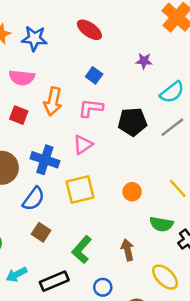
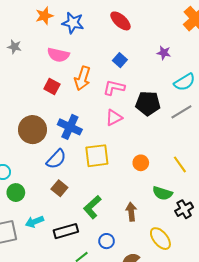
pink triangle: (83, 145) -> (114, 118), moved

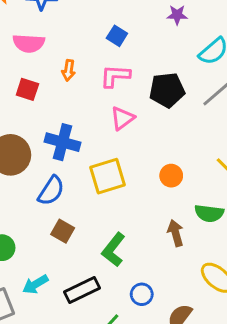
orange arrow: (82, 78) -> (69, 70), size x0.6
brown arrow: (131, 212) -> (176, 233), moved

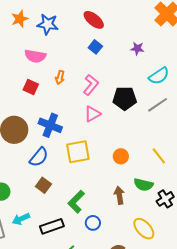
blue square: (117, 36) -> (95, 47), moved
pink L-shape: (115, 76) -> (91, 85), turned 120
blue circle: (142, 294) -> (93, 223), moved

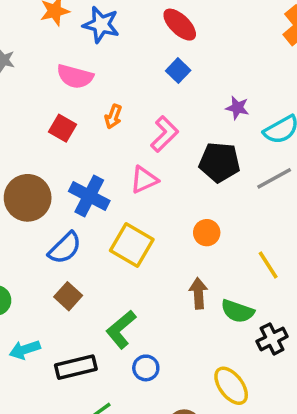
purple star: (137, 49) -> (237, 108), moved
pink triangle: (92, 114) -> (144, 180), moved
yellow square: (78, 152) -> (132, 245), turned 35
orange circle: (121, 156) -> (207, 233), moved
brown arrow: (119, 195) -> (198, 293), moved

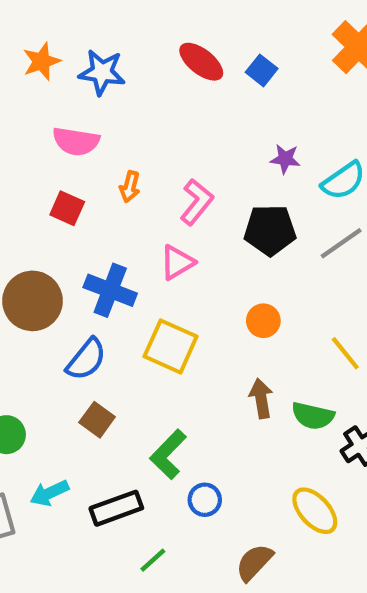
blue square: (178, 71) -> (262, 70), moved

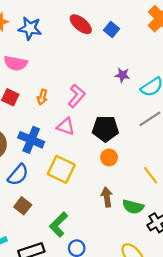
orange arrow: (130, 187) -> (42, 97), moved
black pentagon: (270, 230) -> (105, 129), moved
pink triangle: (177, 262) -> (66, 126), turned 48

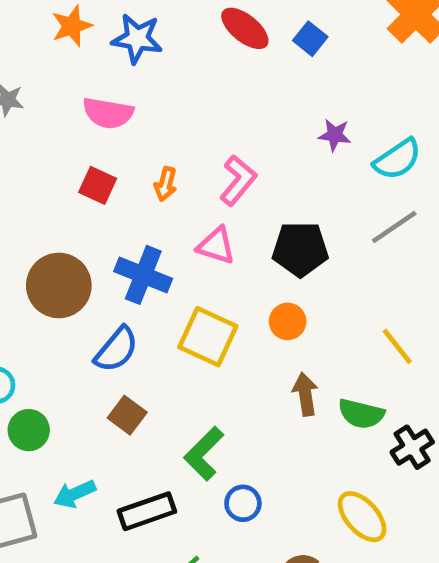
orange circle: (109, 157) -> (288, 321), moved

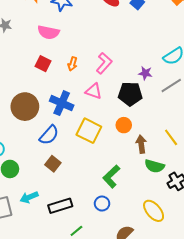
purple star: (335, 135) -> (145, 73), moved
brown arrow: (305, 394) -> (141, 144), moved
green L-shape: (204, 454) -> (111, 176), moved

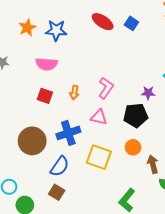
blue cross: (62, 103) -> (68, 133), turned -35
brown square: (53, 164) -> (57, 192), moved

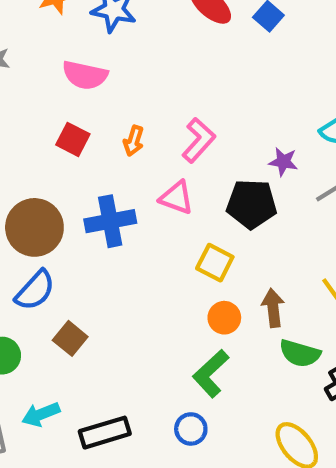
orange circle: (133, 147) -> (224, 318), moved
yellow square: (99, 157) -> (215, 263), moved, size x0.7
blue semicircle: (60, 166) -> (35, 290), moved

